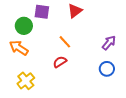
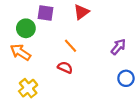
red semicircle: (60, 62) -> (65, 67), turned 56
blue circle: (107, 69) -> (126, 78), moved

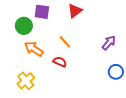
orange arrow: (20, 52) -> (34, 49), moved

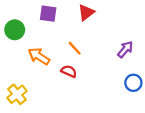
green circle: (24, 26) -> (15, 30), moved
yellow cross: (26, 81) -> (17, 94), moved

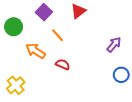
purple square: (48, 14) -> (44, 12), turned 35
orange line: (75, 48) -> (57, 35), moved

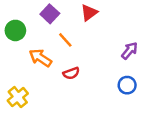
red semicircle: (63, 64) -> (71, 73), turned 136
blue circle: (121, 75) -> (127, 85), moved

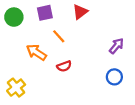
purple square: (50, 14) -> (45, 13), turned 35
green circle: (15, 30) -> (14, 17), moved

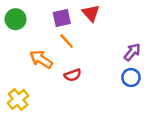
red triangle: (80, 12) -> (91, 13), turned -35
purple square: (45, 13) -> (62, 18), moved
blue circle: (114, 77) -> (131, 78), moved

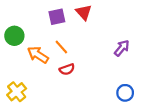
green circle: (16, 19) -> (14, 36), moved
orange line: (67, 41) -> (61, 47), moved
blue circle: (131, 78) -> (125, 93), moved

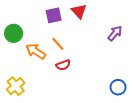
purple arrow: (122, 48) -> (115, 33), moved

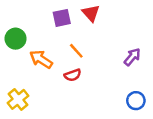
purple arrow: (115, 33) -> (132, 57), moved
orange line: (58, 44) -> (76, 51), moved

